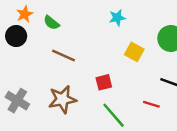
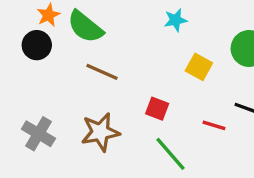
green semicircle: (51, 23) -> (85, 27), size x1.6
red square: (104, 82) -> (157, 109), turned 35
red line: (151, 104) -> (214, 125), moved

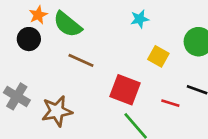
red square: (157, 109) -> (125, 90), size x1.6
brown star: (100, 132) -> (57, 111), moved
gray cross: (38, 134) -> (17, 96), moved

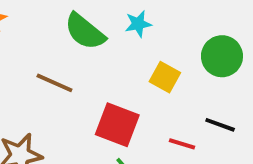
green semicircle: (68, 24) -> (85, 31), moved

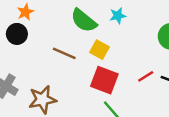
yellow square: (165, 77) -> (100, 50), moved
red line: (182, 144) -> (146, 76), moved, turned -49

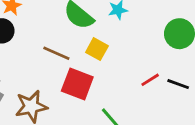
red square: (104, 80) -> (77, 84), moved

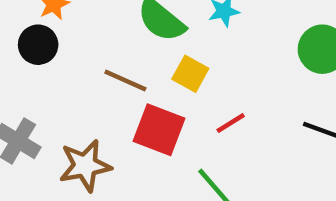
red line: (150, 80) -> (231, 123), moved

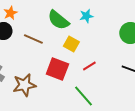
brown line: (125, 81) -> (33, 39), moved

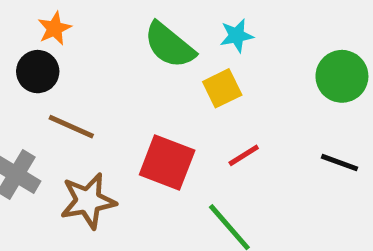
brown line: (33, 39) -> (71, 127), moved
yellow square: (71, 44) -> (222, 88), moved, turned 35

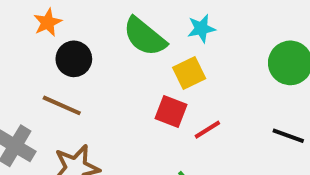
black circle: (38, 72) -> (74, 59), moved
red square: (167, 163) -> (171, 111), moved, size x0.7

